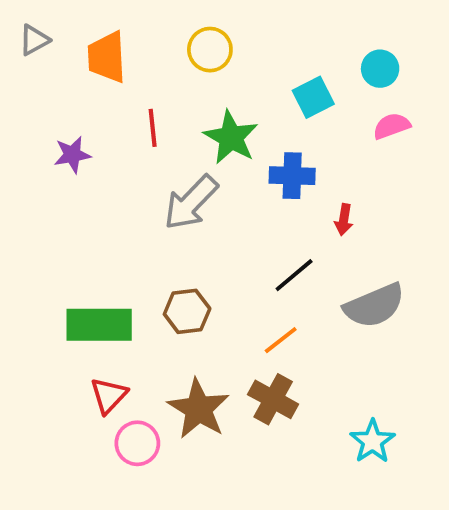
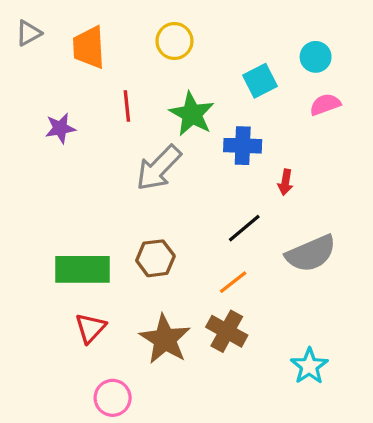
pink circle: (137, 443) -> (113, 398), moved

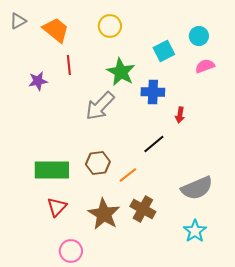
orange trapezoid: (89, 47) -> (56, 30), turned 132
red line: (127, 106) -> (69, 65), moved
gray semicircle: (311, 254) -> (197, 188), moved
orange line: (233, 282) -> (128, 175), moved

